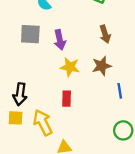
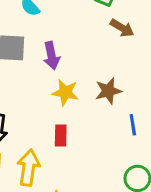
brown arrow: (105, 34) -> (122, 28), moved, turned -42
yellow arrow: (43, 123) -> (28, 168), turned 35

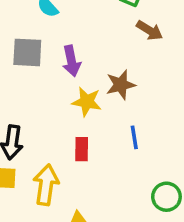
brown star: (108, 91) -> (121, 85), moved
blue line: (133, 125) -> (134, 137), moved

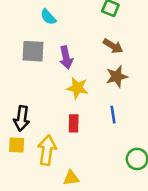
brown arrow: (150, 30) -> (113, 46), moved
brown star: (121, 85) -> (117, 77), moved

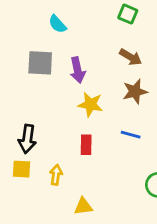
blue line: (113, 115) -> (131, 135), turned -66
yellow arrow: (47, 150) -> (56, 175), size x0.6

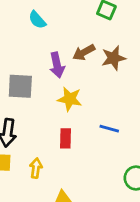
brown arrow: (131, 57) -> (84, 52), moved, turned 120
gray square: (40, 63) -> (20, 86), moved
brown star: (135, 92) -> (113, 58), moved

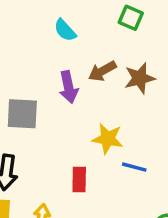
cyan semicircle: (37, 20) -> (65, 30), moved
yellow star: (70, 99) -> (108, 139), moved

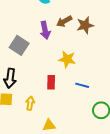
gray square: (22, 114) -> (19, 45), turned 30
blue line: (134, 167) -> (82, 85), moved

